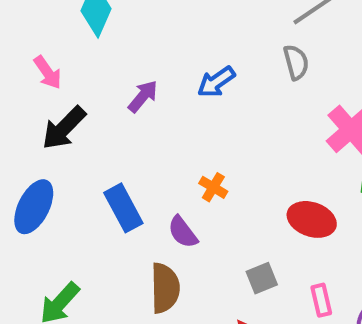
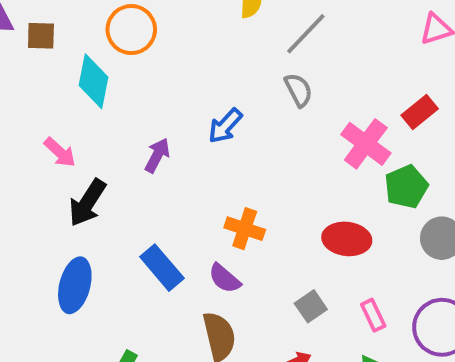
orange cross: (213, 187) -> (245, 229), size x1.4

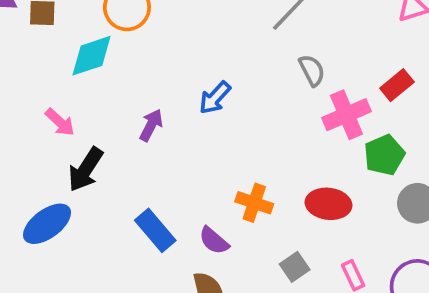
cyan diamond: (94, 81) -> (92, 56), turned 60
gray semicircle: (298, 90) -> (312, 70), moved
pink cross: (366, 144) -> (346, 115), turned 30
orange cross: (245, 229) -> (254, 203), moved
blue ellipse: (75, 285) -> (47, 224), moved, turned 39

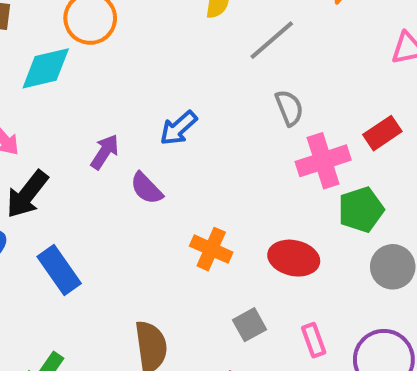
blue rectangle: (155, 230) -> (59, 270), moved
purple semicircle: (214, 241) -> (146, 188), moved

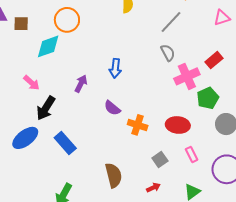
gray line: (272, 40) -> (171, 22), moved
blue arrow: (178, 128) -> (115, 68), turned -36
purple semicircle: (146, 188) -> (112, 108), moved
pink rectangle: (314, 340) -> (192, 155), moved

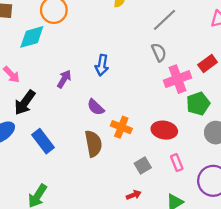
brown semicircle: (114, 175) -> (93, 144), moved

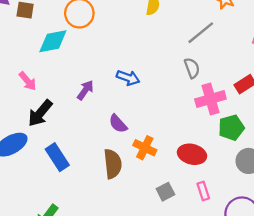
blue arrow: (102, 65) -> (128, 78), turned -84

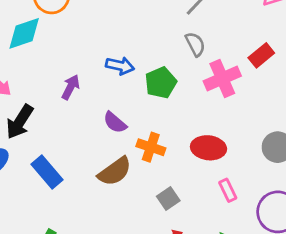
green pentagon: (231, 128) -> (161, 83), moved
brown semicircle: (113, 164) -> (115, 171), turned 68
gray square: (165, 192) -> (168, 198), moved

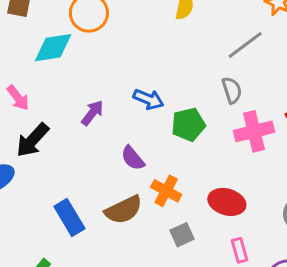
blue rectangle: (47, 172) -> (69, 217), moved
gray square: (168, 198) -> (182, 235), moved

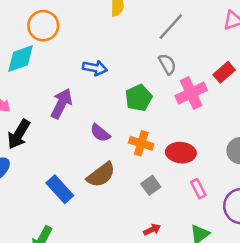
blue arrow: (148, 99) -> (95, 68), moved
purple arrow: (92, 113) -> (61, 104), size x1.4
orange cross: (166, 191) -> (141, 143), moved

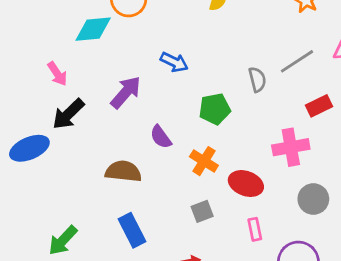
gray line: (171, 27) -> (297, 61), moved
pink cross: (191, 93) -> (291, 147), moved
brown semicircle: (101, 175) -> (123, 171), moved, turned -152
blue rectangle: (60, 189) -> (132, 230), moved

